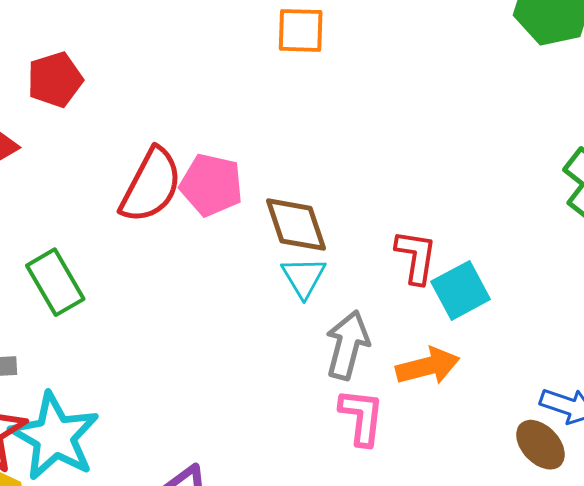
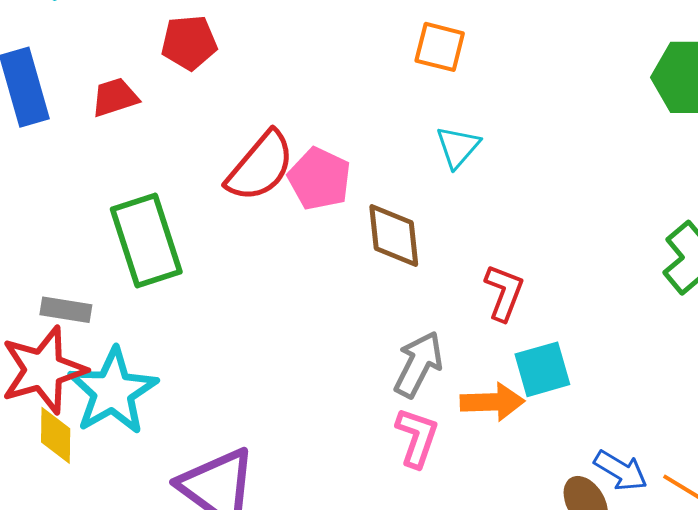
cyan triangle: (304, 277) -> (458, 147), moved
green rectangle: (55, 282) -> (146, 241), size x1.4
cyan square: (461, 290) -> (542, 369), moved

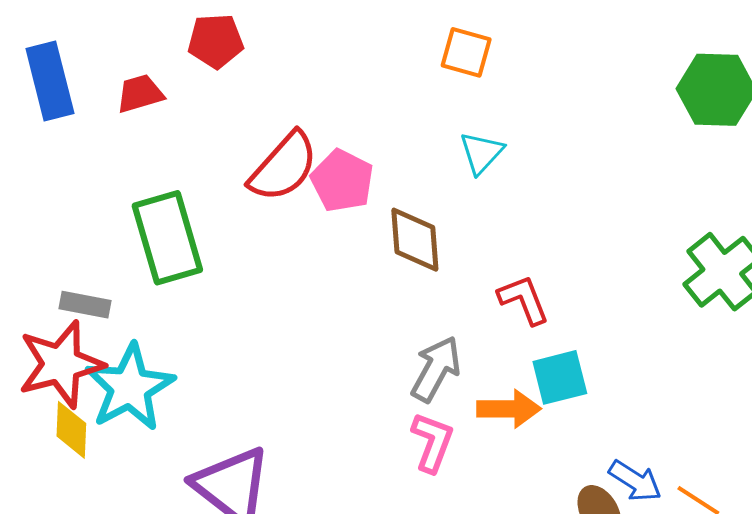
red L-shape: (504, 293) -> (524, 300), turned -44

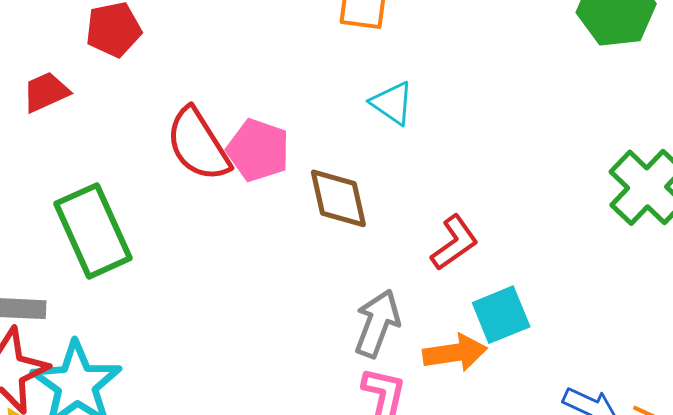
cyan triangle: (481, 153) -> (392, 103), turned -30
red semicircle: (283, 167) -> (198, 145), turned 114
red L-shape: (524, 300) -> (454, 243), turned 84

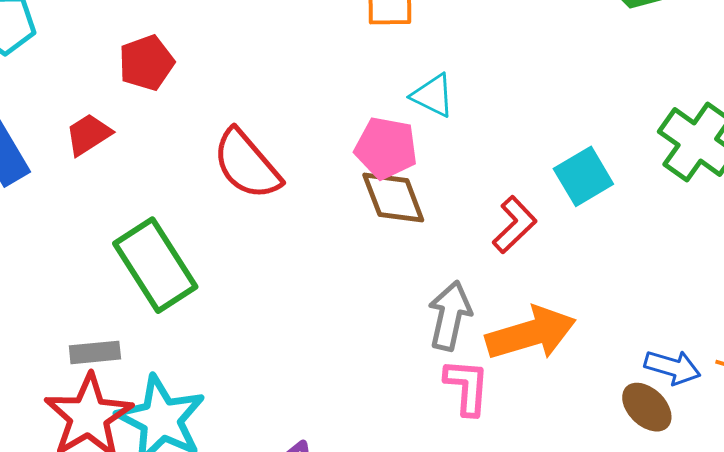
pink pentagon: (258, 150) -> (386, 148), moved
cyan square: (501, 315) -> (583, 176), moved
orange arrow: (455, 353) -> (531, 333), size x1.4

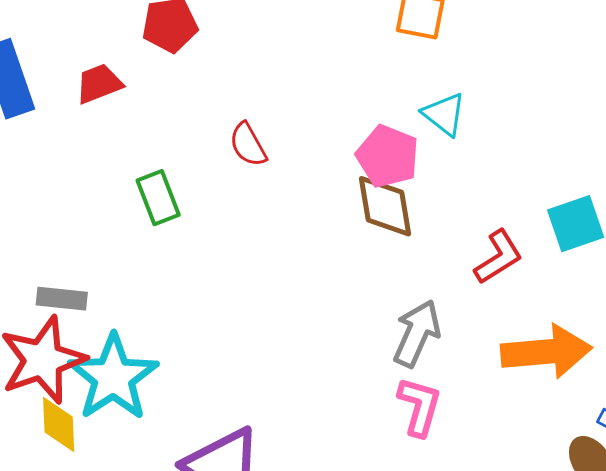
red semicircle: (247, 164) -> (248, 145), size x0.6
green rectangle: (155, 265) -> (158, 198), moved, size x0.6
orange arrow: (531, 333) -> (546, 352), moved

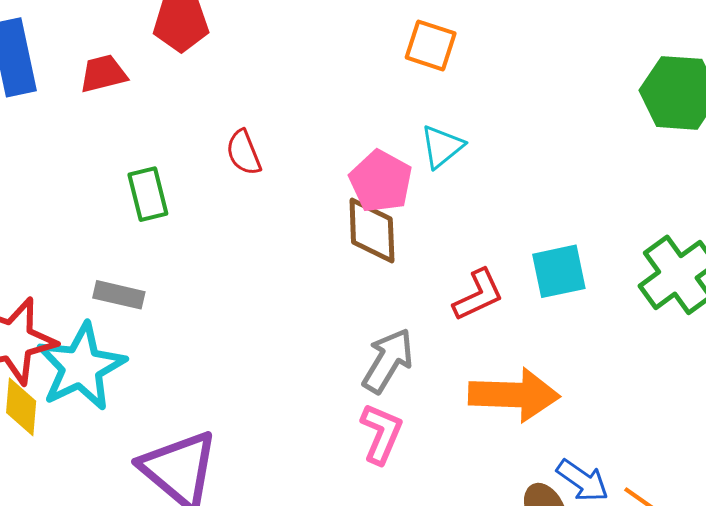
cyan triangle: (444, 114) -> (442, 147), turned 36
gray rectangle: (62, 299) -> (119, 295), moved

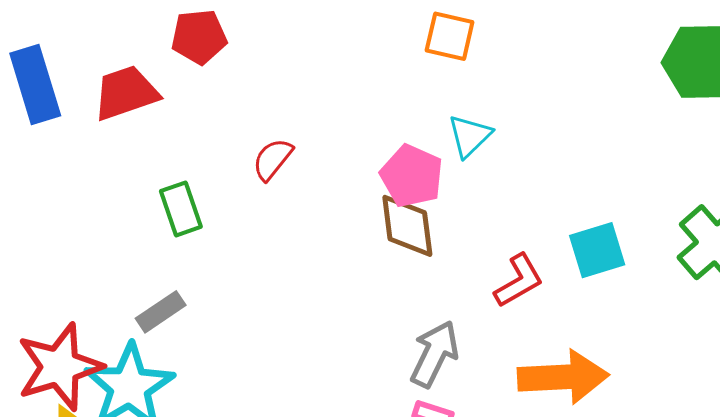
red trapezoid: (103, 74) -> (126, 93), size x1.4
red semicircle: (244, 153) -> (273, 159), turned 66
gray rectangle: (119, 295) -> (161, 312), turned -42

